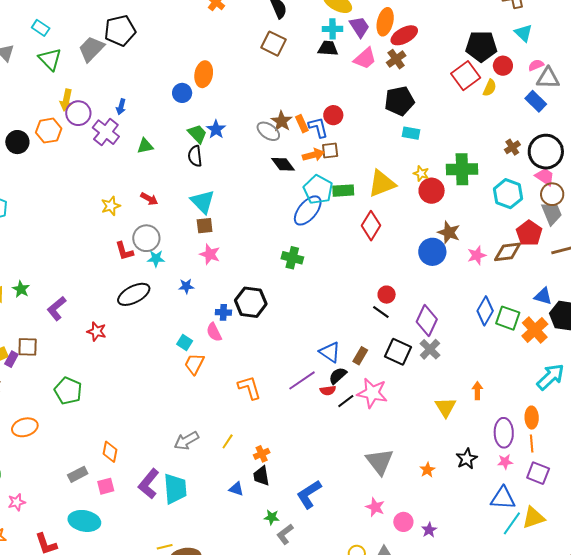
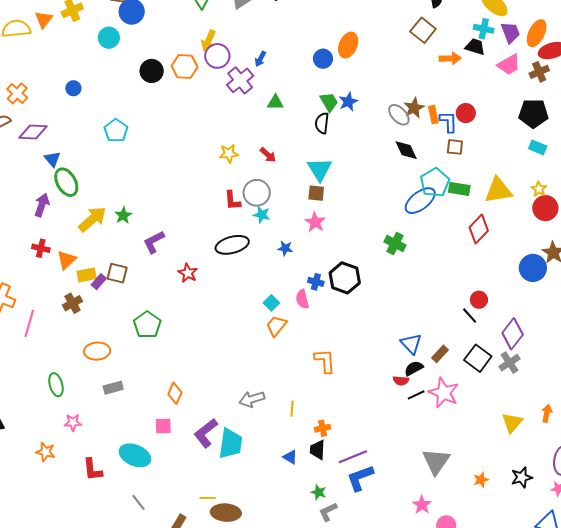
orange arrow: (313, 155) -> (450, 58), moved
purple line: (302, 380) -> (353, 457), moved
yellow line: (228, 441) -> (292, 409), turned -42
gray rectangle: (78, 474) -> (113, 388), moved

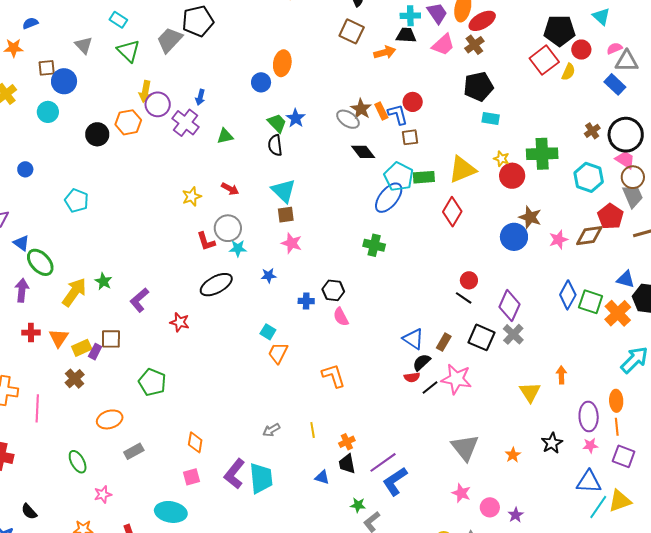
black hexagon: (345, 278) -> (333, 290), size x0.7
pink semicircle: (302, 299) -> (341, 317), moved
gray arrow: (252, 399) -> (271, 430), size x0.7

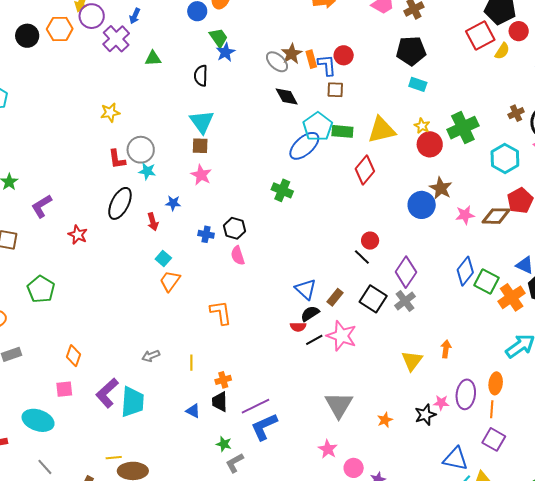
green trapezoid: (277, 123) -> (218, 38), moved
green cross: (542, 154) -> (463, 128), turned -32
red arrow: (230, 189) -> (153, 222), moved, turned 36
black ellipse: (216, 285) -> (120, 203), turned -44
pink star: (590, 445) -> (441, 403), moved

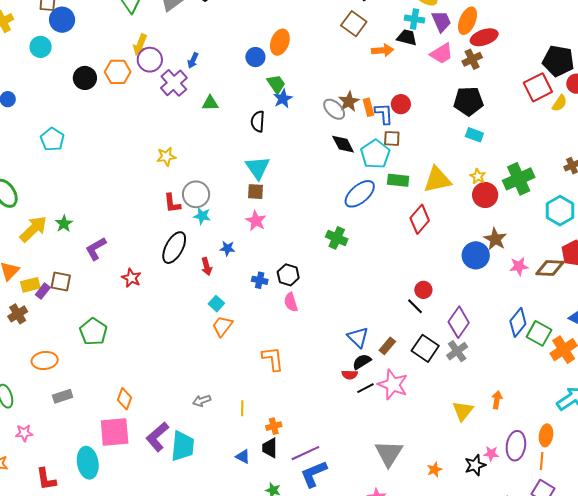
cyan pentagon: (318, 127) -> (375, 154), moved
pink square: (64, 389) -> (115, 432), size x1.8
cyan ellipse: (38, 420) -> (88, 463), turned 60

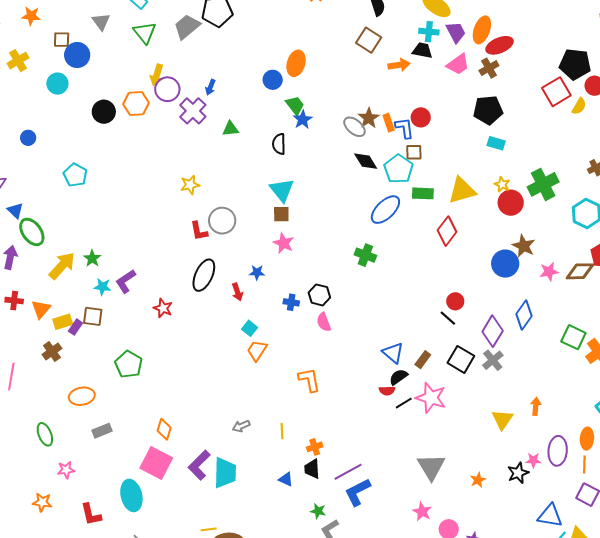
cyan star: (202, 216) -> (103, 287), moved
blue diamond: (518, 322) -> (524, 315), moved
pink square: (115, 432) -> (156, 463), turned 36

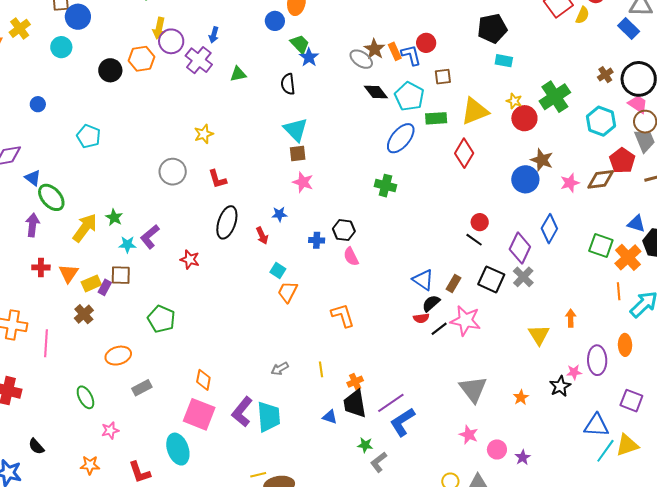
brown square: (414, 152) -> (443, 77), moved
gray circle: (222, 221) -> (173, 172), moved
orange line: (584, 465) -> (619, 291), moved
black trapezoid: (312, 469) -> (355, 404), size x1.4

